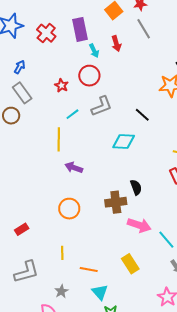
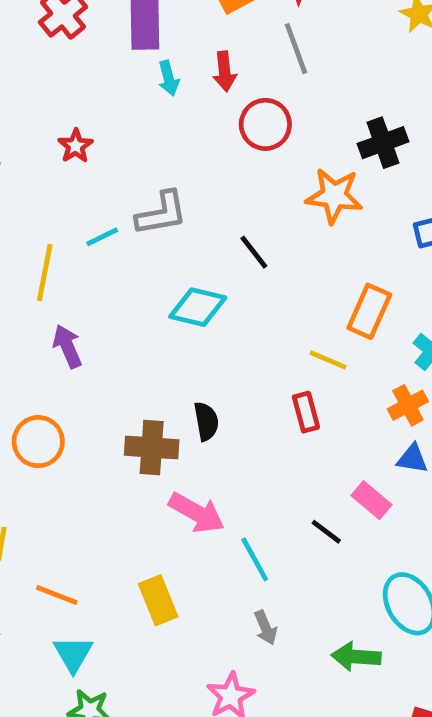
red circle: (89, 76) -> (265, 124), moved
cyan line: (72, 114) -> (102, 237), moved
purple arrow: (74, 168) -> (67, 346), turned 36

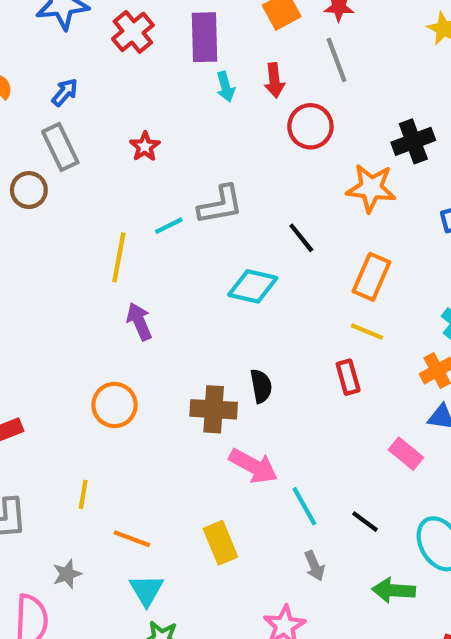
orange rectangle: (369, 311) -> (371, 277), moved
black line: (326, 532) -> (365, 522), moved

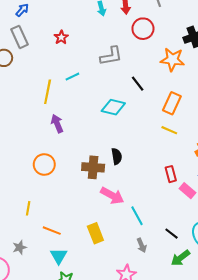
gray L-shape: (220, 205) -> (111, 56), moved
red rectangle: (348, 377) -> (171, 174), moved
black line: (365, 522) -> (171, 234), moved
green arrow: (394, 590) -> (180, 258), turned -42

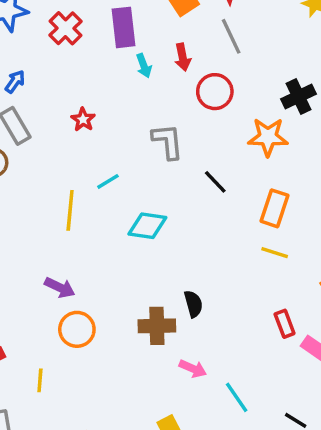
gray L-shape: (111, 56) -> (168, 141), turned -80
cyan diamond: (113, 107) -> (147, 226), moved
purple arrow: (57, 124) -> (60, 288), moved, turned 144
pink arrow: (112, 196) -> (193, 369), size x0.7
yellow line: (28, 208) -> (40, 380), moved

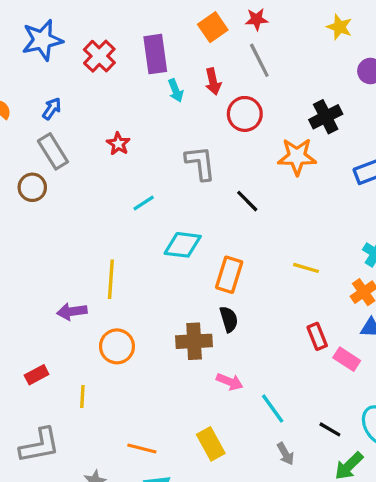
orange rectangle: (274, 208) -> (229, 275), moved
yellow line: (70, 210) -> (111, 279), moved
purple arrow: (60, 288) -> (72, 312), moved, turned 148

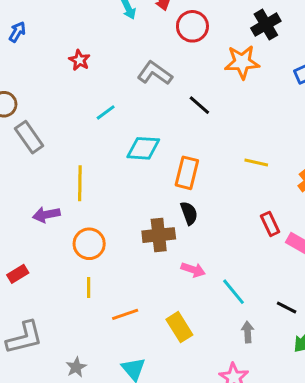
gray rectangle: (53, 151) -> (29, 137), moved
gray L-shape: (200, 163) -> (155, 73), turned -44
yellow line: (82, 396) -> (89, 287), moved
orange line: (142, 448) -> (125, 314), moved, turned -30
gray arrow: (285, 454) -> (248, 332), turned -150

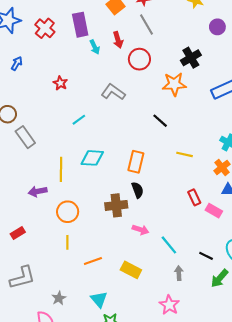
black line: (199, 105) -> (160, 121), moved
cyan diamond: (143, 148) -> (92, 158), moved
yellow rectangle: (179, 327) -> (131, 270), turned -30

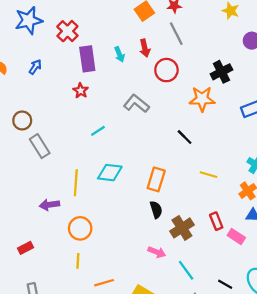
purple rectangle: (80, 25) -> (87, 59), moved
brown cross: (116, 205) -> (182, 228), moved, turned -30

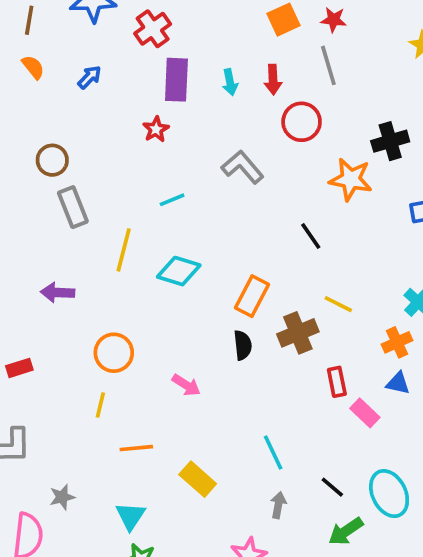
yellow line: (76, 183) -> (124, 250), moved
purple arrow: (49, 205) -> (58, 293), moved
brown cross: (182, 228) -> (298, 333), moved
pink arrow: (157, 252) -> (186, 385), moved

